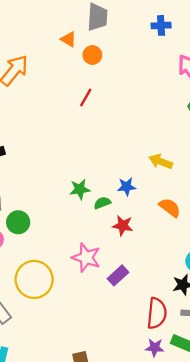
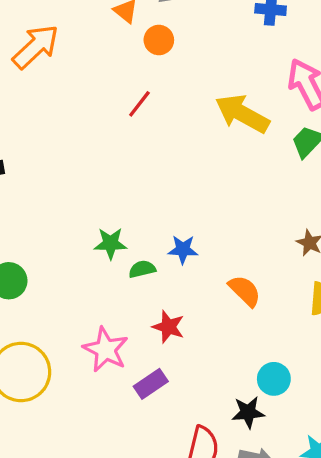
yellow arrow: (161, 161) -> (242, 114), moved, size x1.5
red star: (123, 226) -> (168, 327), moved

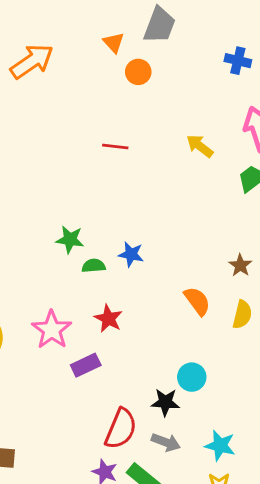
red line: (139, 104) -> (115, 146), moved, turned 50
yellow arrow: (242, 114) -> (200, 146), size x0.6
orange semicircle: (245, 291) -> (197, 301), moved

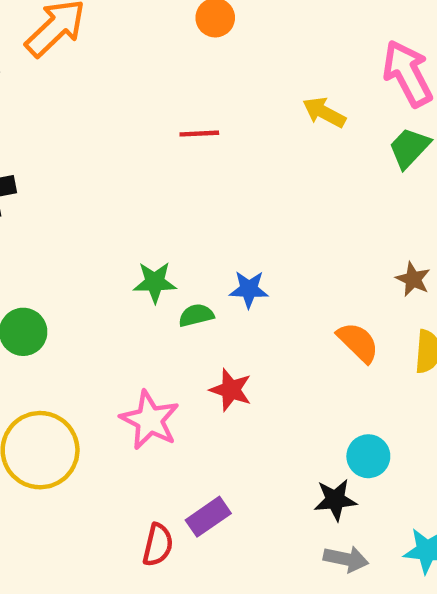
purple rectangle: (86, 365) -> (208, 517), moved
red semicircle: (121, 429) -> (158, 545), moved, size x0.7

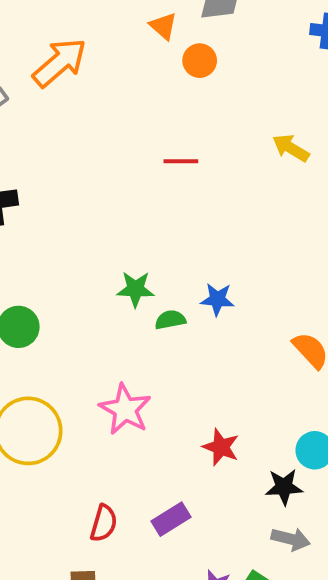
red star: (231, 390) -> (221, 447), moved
purple rectangle: (208, 517) -> (171, 519), moved
red semicircle: (158, 545) -> (104, 523), moved

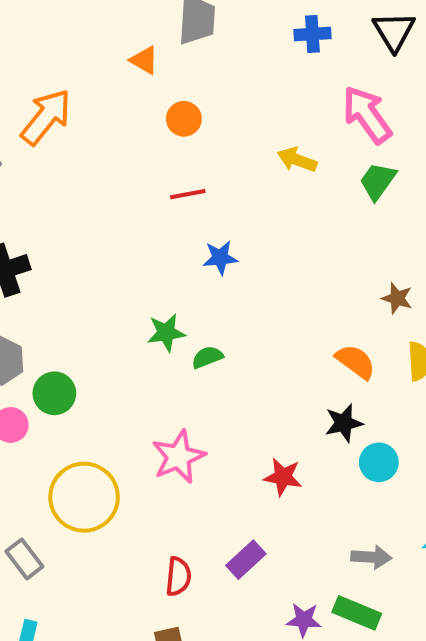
orange circle: (200, 61) -> (184, 119), moved
blue star: (217, 299) -> (220, 258), moved
pink star: (125, 409) -> (179, 457), turned 30
black star: (284, 487) -> (344, 423), moved

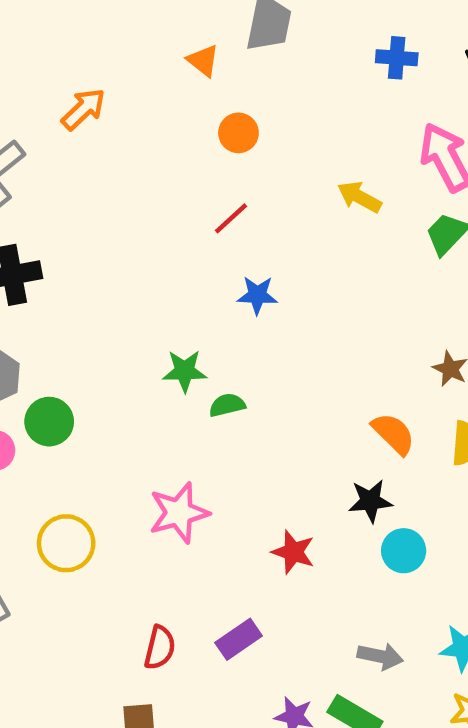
orange arrow: (46, 117) -> (83, 109), size x0.7
red line: (188, 194) -> (231, 218), turned -40
yellow circle: (84, 497) -> (66, 543), size x0.7

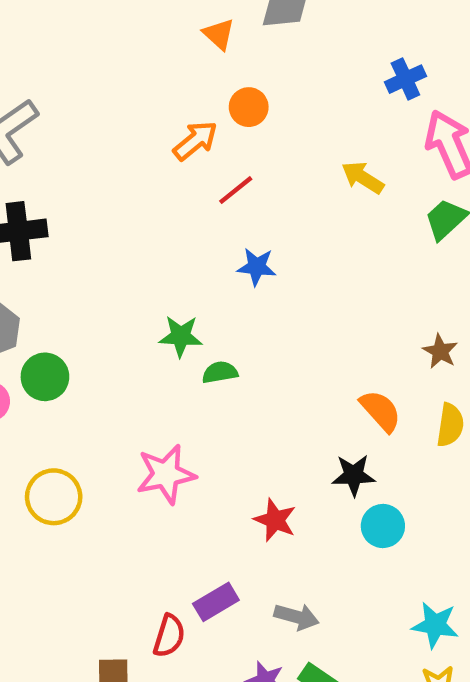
blue cross: (397, 58) -> (405, 79), moved, turned -33
orange arrow: (83, 109) -> (195, 141), moved
red semicircle: (160, 648) -> (169, 636), moved
gray arrow: (380, 656) -> (297, 617), moved

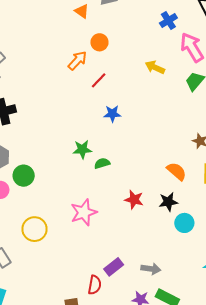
red star: (275, 520) -> (134, 200), moved

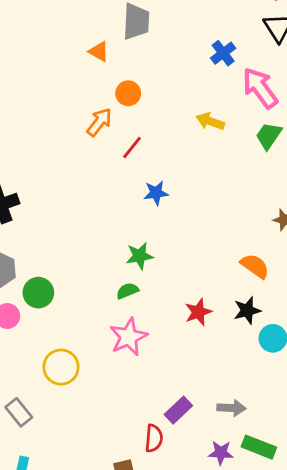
green star: (82, 149) -> (140, 256), moved
green semicircle: (102, 163) -> (127, 291), moved
red star: (134, 200) -> (198, 312), turned -30

